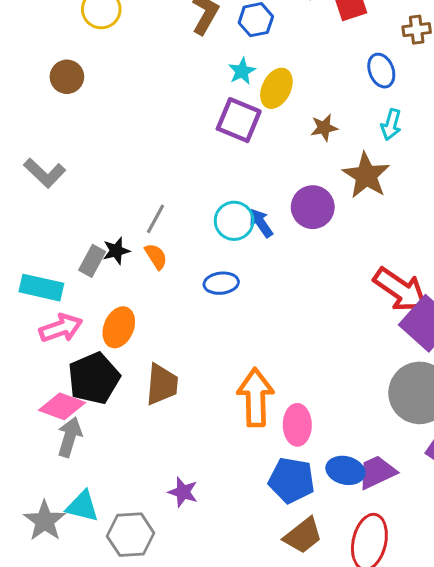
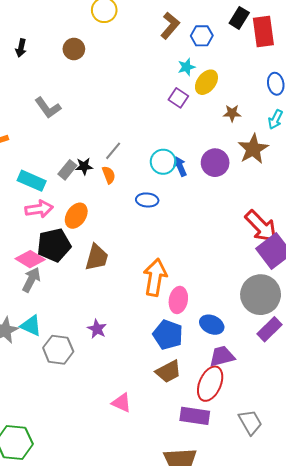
purple square: (239, 120) -> (178, 98), size x0.7
blue ellipse: (345, 470) -> (212, 325), moved
purple trapezoid: (377, 472) -> (222, 356), moved

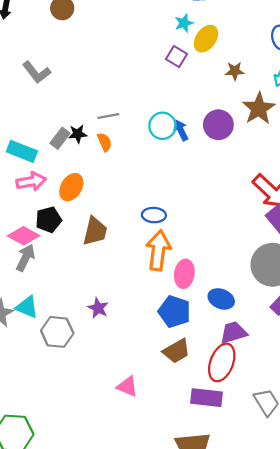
gray line: (113, 151) -> (108, 116), turned 42
blue ellipse: (147, 200) -> (154, 215), moved
black pentagon: (54, 245) -> (49, 220), size x0.7

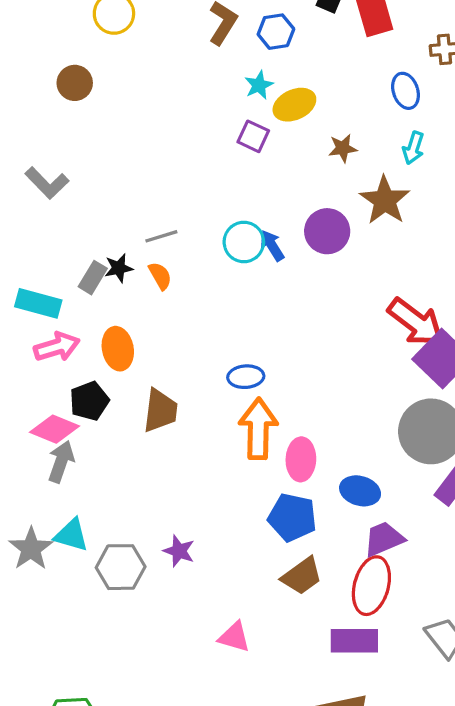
yellow ellipse: (206, 39) -> (294, 105), turned 36
orange ellipse: (71, 187) -> (118, 349), turned -36
purple star: (98, 308) -> (179, 551), moved

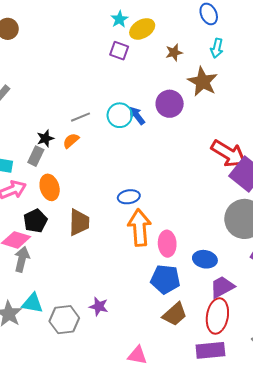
gray line: (161, 236) -> (81, 117), moved
orange semicircle: (160, 276) -> (71, 141), turned -96
gray rectangle: (93, 278) -> (36, 156), moved

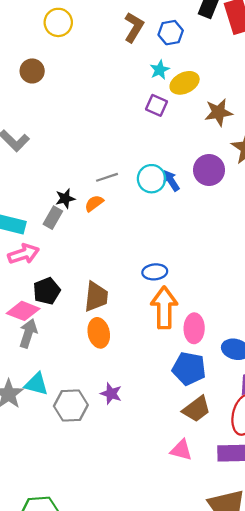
brown star: (174, 53) -> (219, 112), size x1.4
orange ellipse: (50, 187) -> (99, 333), moved
pink triangle: (137, 355) -> (181, 450), moved

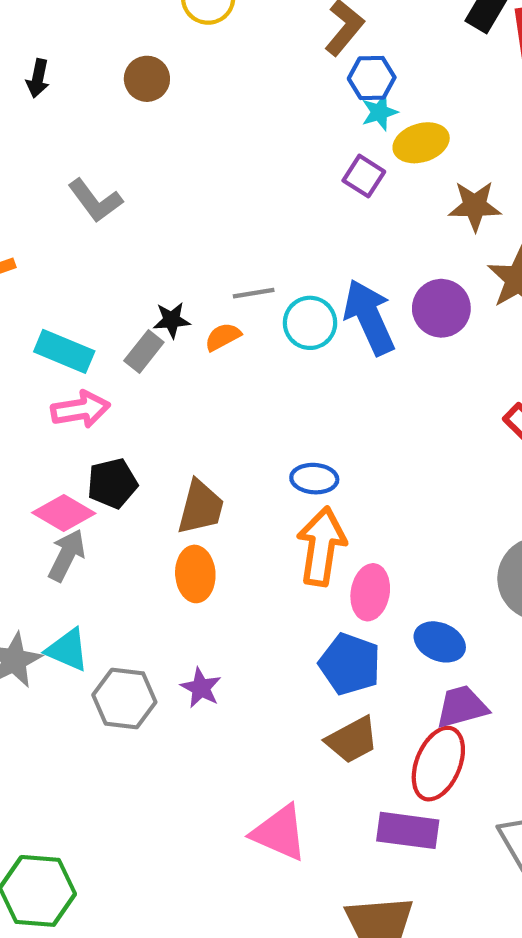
blue hexagon: (171, 33) -> (372, 78), moved
cyan circle: (151, 179) -> (310, 323), moved
blue arrow: (171, 181) -> (369, 317), size x1.8
pink triangle: (181, 450) -> (279, 833), moved, size x1.4

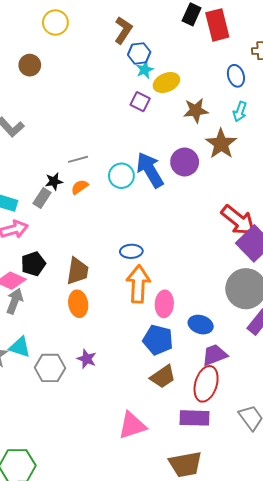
gray line: (254, 293) -> (78, 159), moved
pink triangle: (279, 833) -> (132, 425), turned -36

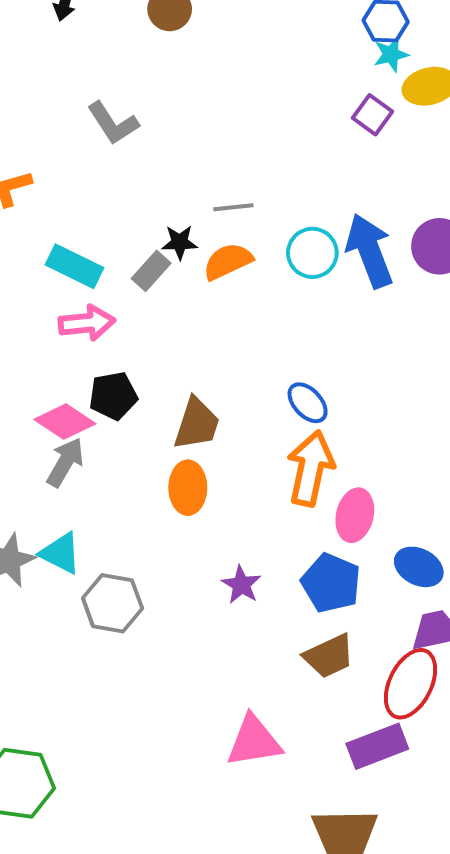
orange semicircle: (80, 187) -> (228, 261), size x1.4
blue ellipse: (131, 251) -> (308, 403), turned 40
purple star: (87, 359) -> (241, 585), moved
purple rectangle: (195, 418) -> (377, 746), turned -32

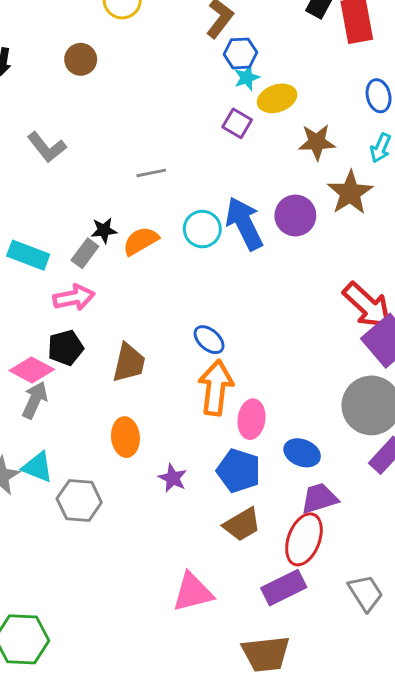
gray line: (233, 207) -> (151, 173), moved
pink arrow: (87, 323) -> (74, 297), moved
orange ellipse: (188, 488) -> (125, 437), moved

